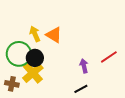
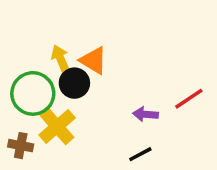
black circle: (35, 58) -> (74, 83), moved
purple arrow: (84, 66) -> (146, 114), turned -72

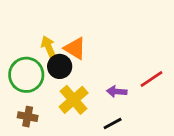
yellow cross: (57, 126) -> (74, 100), moved
brown cross: (21, 146) -> (28, 117), moved

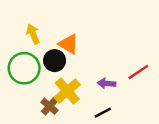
yellow arrow: (49, 47) -> (33, 34), moved
brown cross: (28, 117) -> (49, 106), moved, turned 30

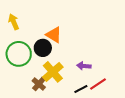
yellow arrow: (33, 34) -> (14, 22), moved
red line: (138, 72) -> (98, 84), moved

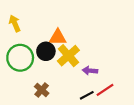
orange triangle: (54, 35) -> (58, 37), turned -30
yellow cross: (53, 72) -> (68, 56), moved

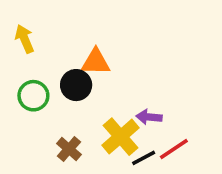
yellow cross: (68, 56) -> (121, 137), moved
green circle: (20, 58) -> (33, 96), size x0.7

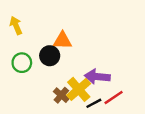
purple arrow: (149, 117) -> (97, 77), size x1.5
brown cross: (69, 149) -> (61, 95), moved

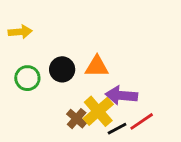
yellow arrow: (16, 26) -> (20, 32), turned 108
orange triangle: (62, 41) -> (97, 67), moved

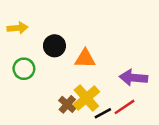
black circle: (62, 69) -> (54, 46), moved
purple arrow: (121, 95) -> (133, 78), moved

